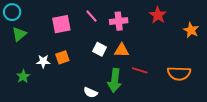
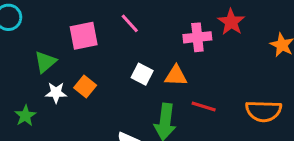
pink cross: (119, 21) -> (197, 37), moved
green triangle: (19, 34) -> (45, 62), moved
orange square: (62, 57) -> (85, 86), turned -32

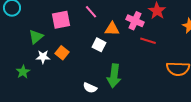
pink cross: (197, 37) -> (135, 21), turned 30
orange triangle: (176, 76) -> (112, 29), moved
red line: (204, 106) -> (148, 41), moved

